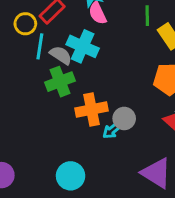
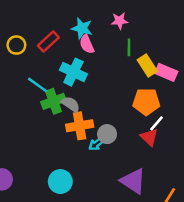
yellow circle: (25, 24) -> (16, 45), moved
cyan line: (40, 46) -> (37, 85), moved, turned -65
gray semicircle: (61, 55) -> (71, 104), moved

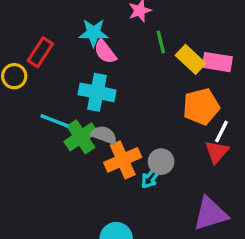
red rectangle: (48, 42) -> (40, 52), moved
red triangle: (149, 137) -> (217, 152), turned 42
purple triangle: (133, 181) -> (210, 214), turned -36

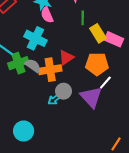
red triangle: (217, 152) -> (66, 58), moved
orange cross: (123, 160) -> (50, 70), moved
purple triangle: (210, 214) -> (91, 97), moved, turned 50

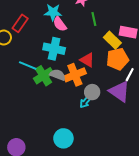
yellow rectangle: (98, 33) -> (112, 40), moved
red triangle: (66, 58) -> (87, 60), turned -42

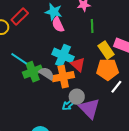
cyan cross: (54, 49) -> (63, 55), moved
purple triangle: (119, 91) -> (89, 108), moved

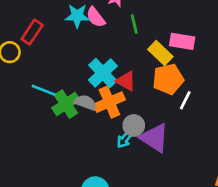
pink semicircle: (58, 25) -> (96, 17), moved
cyan cross: (63, 55) -> (103, 73), turned 35

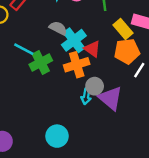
gray semicircle: (85, 103) -> (58, 28), moved
cyan arrow: (125, 139) -> (86, 96), turned -35

